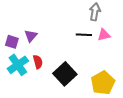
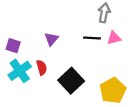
purple triangle: (31, 36) -> (51, 39), moved

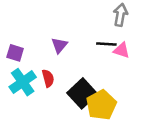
pink triangle: (114, 38) -> (122, 50), moved, turned 32
yellow pentagon: (113, 91) -> (101, 105), moved

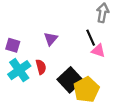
black line: (106, 44) -> (91, 38), turned 63
pink triangle: (122, 50) -> (98, 51), moved

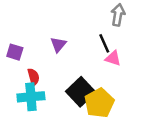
red semicircle: (41, 67) -> (33, 77), moved
cyan cross: (19, 70) -> (31, 97), moved, turned 30

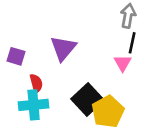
black line: (104, 43) -> (132, 43), moved, turned 36
purple triangle: (58, 45) -> (63, 48), size x1.5
pink triangle: (113, 58) -> (123, 63), turned 42

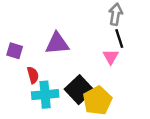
black line: (132, 43) -> (119, 39), turned -30
purple triangle: (63, 48) -> (57, 43), turned 45
cyan cross: (34, 105) -> (45, 95), moved

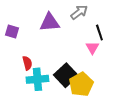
gray arrow: (116, 14) -> (79, 12), moved, turned 42
purple triangle: (57, 43) -> (50, 22), moved
purple square: (15, 51) -> (12, 32), moved

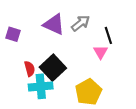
gray arrow: (79, 12) -> (81, 23), moved
purple triangle: (50, 22) -> (54, 24), turned 30
black square: (66, 75) -> (53, 68), moved

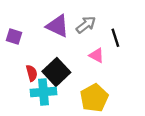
pink triangle: (101, 52) -> (97, 55), moved, turned -32

